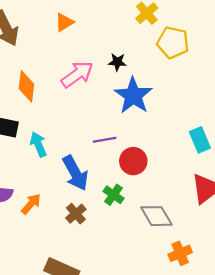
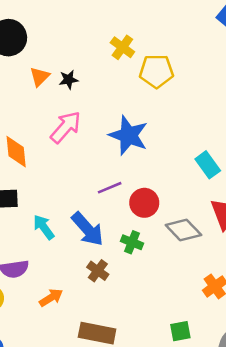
black star: (117, 62) -> (69, 80), moved
cyan arrow: (38, 144) -> (44, 227), moved
orange arrow: (31, 204) -> (51, 298), moved, turned 30
gray diamond: (156, 216) -> (183, 230), moved

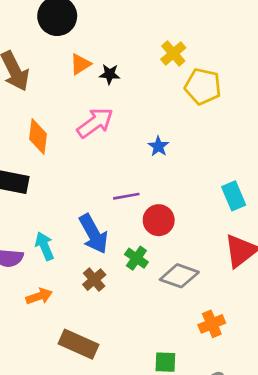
blue star: (128, 135) -> (158, 146), size x0.5
cyan arrow: (44, 227) -> (45, 246), moved
gray diamond: (183, 230) -> (179, 276), moved, turned -40

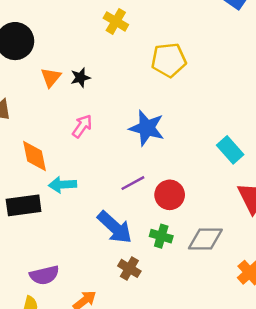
yellow cross: (173, 53) -> (116, 21), moved
pink arrow: (95, 123) -> (82, 126), size x0.7
blue star: (158, 146) -> (147, 128), size x1.8
cyan arrow: (45, 246) -> (63, 185), moved, turned -52

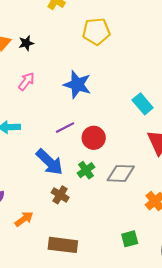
green cross: (161, 236) -> (86, 170), turned 36

